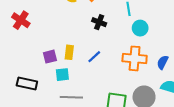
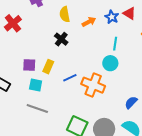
black cross: (99, 22) -> (61, 39), moved
cyan circle: (140, 28) -> (110, 63), moved
orange cross: (135, 58) -> (93, 85), moved

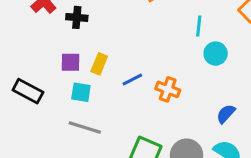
black cross: (61, 39) -> (77, 17), moved, turned -32
cyan circle: (110, 63) -> (216, 54), moved
orange cross: (93, 85) -> (168, 89), size x0.7

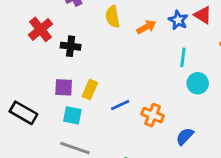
blue semicircle: (226, 114) -> (185, 136), moved

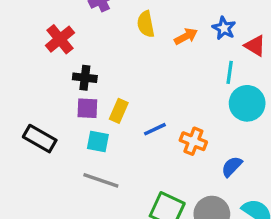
red triangle: (203, 15) -> (255, 46), moved
black cross: (71, 46) -> (85, 78), moved
cyan circle: (198, 83) -> (247, 103), size x1.4

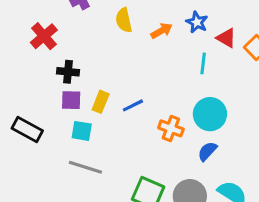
cyan circle: (247, 103) -> (210, 114), moved
blue line: (155, 129) -> (133, 105), moved

